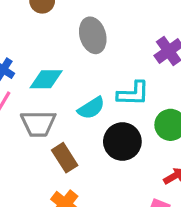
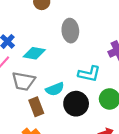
cyan semicircle: (91, 108) -> (55, 89), moved

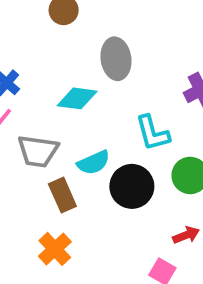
cyan diamond: (34, 53) -> (77, 98), moved
cyan L-shape: (89, 74) -> (152, 133), turned 65

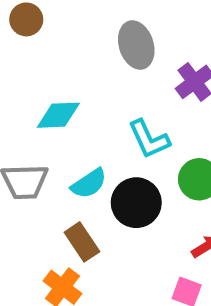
gray ellipse: (116, 59) -> (136, 45), moved
brown rectangle: (62, 195) -> (82, 242), moved

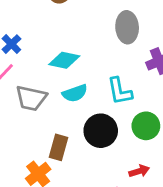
cyan semicircle: (89, 184) -> (75, 93), moved
brown rectangle: (82, 242) -> (58, 147), turned 35

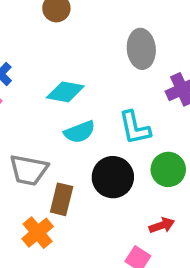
gray trapezoid: (31, 98) -> (29, 170), moved

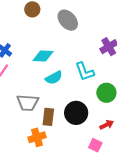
gray ellipse: (141, 49) -> (68, 20), moved, turned -30
black circle: (113, 177) -> (76, 113), moved
orange cross: (38, 233) -> (37, 137), turned 30

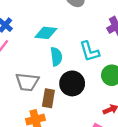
cyan semicircle: (54, 78) -> (56, 57), turned -72
black circle: (76, 113) -> (72, 83), moved

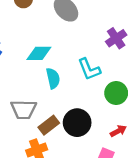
black circle: (72, 83) -> (77, 123), moved
brown rectangle: (48, 98) -> (49, 125), turned 48

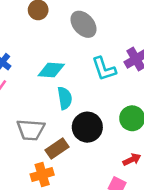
cyan L-shape: (89, 69) -> (104, 69), moved
black circle: (77, 123) -> (87, 127), moved

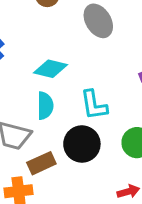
cyan L-shape: (104, 69) -> (94, 105), moved
cyan semicircle: (65, 98) -> (45, 106), moved

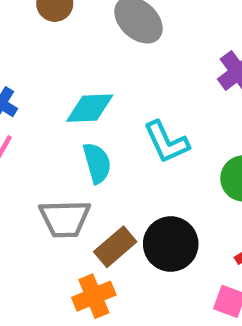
black circle: (82, 144) -> (171, 244), moved

